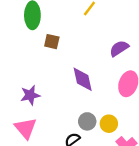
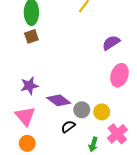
brown square: (52, 42) -> (31, 36), moved, turned -32
purple diamond: (83, 79) -> (59, 100), moved, turned -40

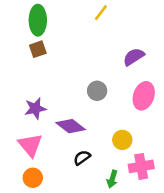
gray circle: (82, 110) -> (97, 91), moved
pink cross: (117, 134) -> (141, 166), turned 30

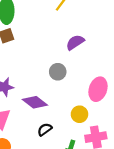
purple semicircle: (134, 57) -> (75, 42), moved
pink ellipse: (144, 96) -> (98, 89), moved

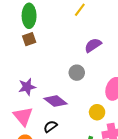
black semicircle: (45, 129) -> (50, 126), moved

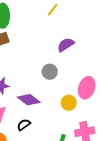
yellow circle: (97, 112) -> (69, 103), moved

